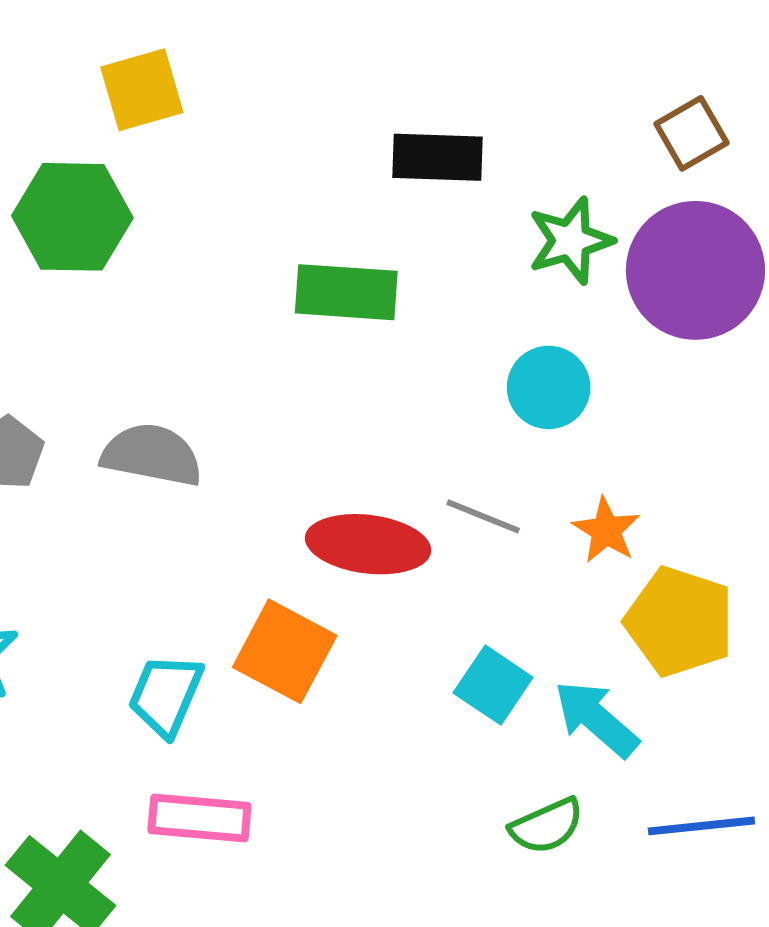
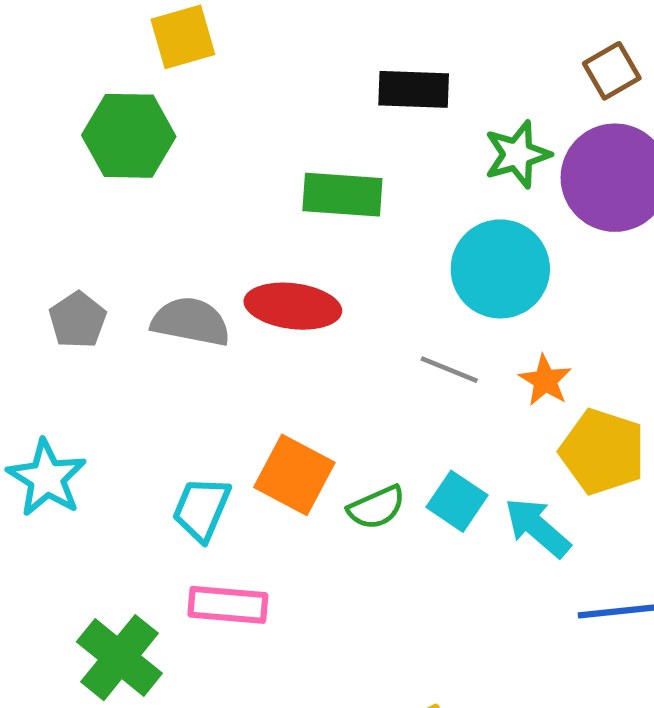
cyan circle: (549, 387) -> (500, 269), size x1.5
red ellipse: (368, 544) -> (293, 306), moved
green semicircle: (547, 826) -> (376, 507), moved

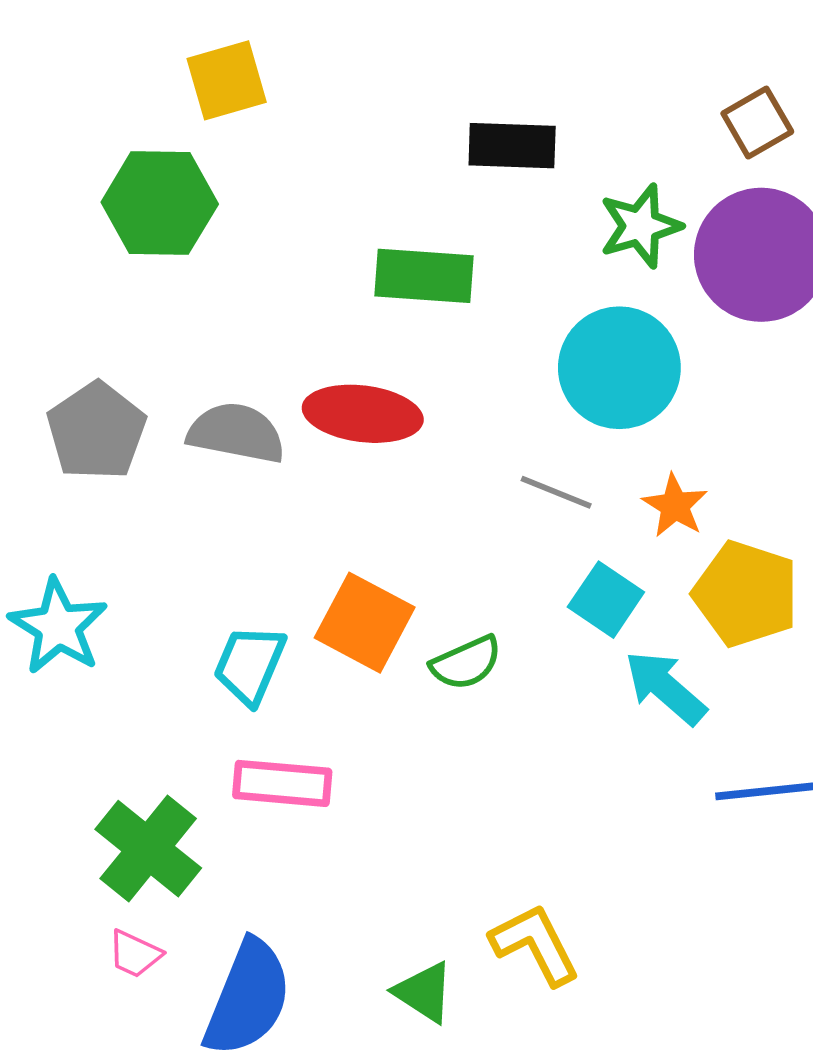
gray pentagon: (78, 320) -> (96, 431), size x1.4
cyan square: (457, 501) -> (606, 600), moved

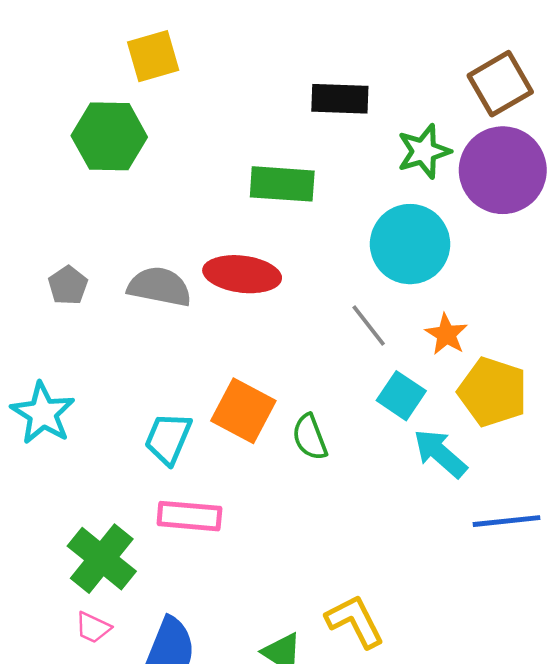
brown square: (757, 123) -> (500, 84), size x1.4
gray pentagon: (96, 431) -> (68, 285), size x0.6
gray line: (556, 492) -> (369, 326), turned 30
green semicircle: (466, 663) -> (310, 437), turned 93

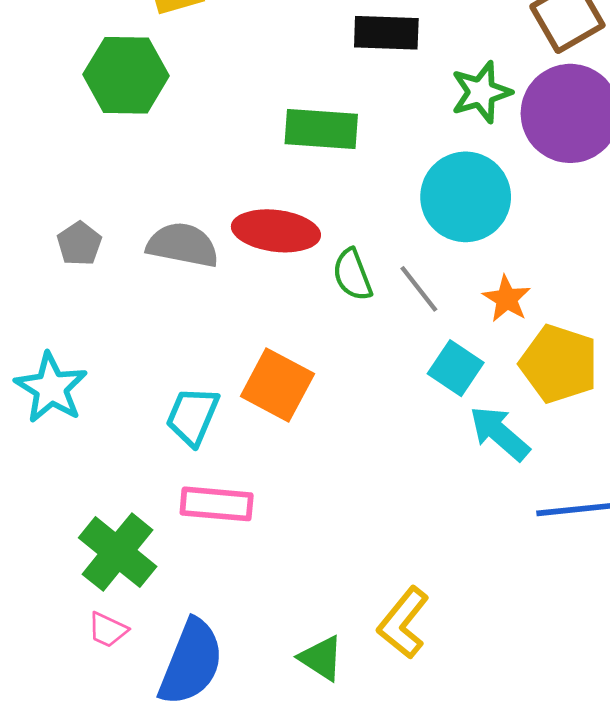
green semicircle: (310, 437) -> (352, 275), moved
yellow L-shape: (355, 621) -> (403, 623), turned -114

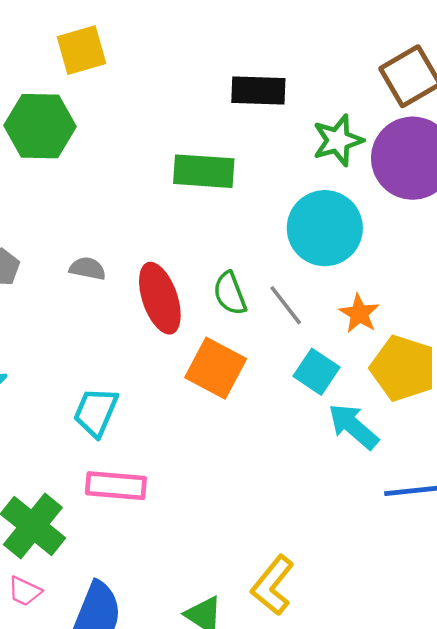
red ellipse: (276, 231) -> (160, 298), moved, turned 64
gray semicircle: (183, 245) -> (87, 268), size x0.6
orange square: (277, 385) -> (216, 368), moved

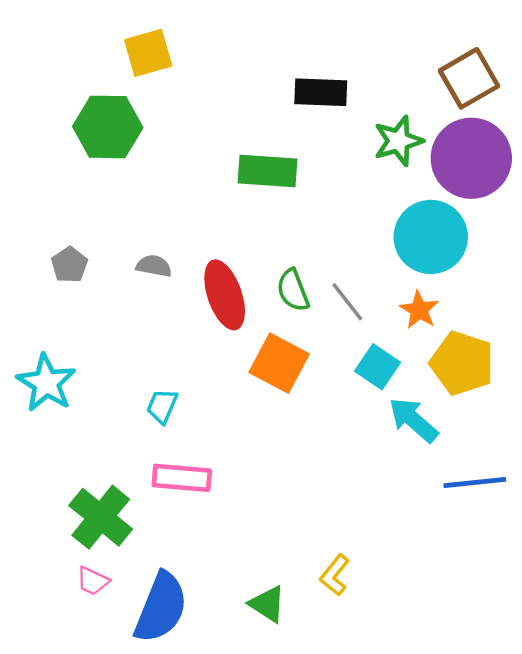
cyan circle: (325, 228) -> (431, 237), moved
cyan trapezoid: (96, 412) -> (162, 406), size x0.7
yellow L-shape: (273, 585) -> (335, 575), size x0.7

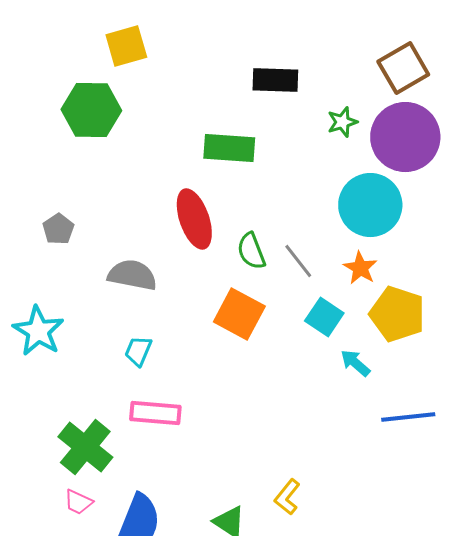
green star: (398, 141) -> (342, 122), size x0.7
gray semicircle: (154, 266) -> (132, 275), moved, size x1.6
red ellipse: (225, 295) -> (194, 219), moved
cyan arrow: (413, 420) -> (355, 363), size x0.7

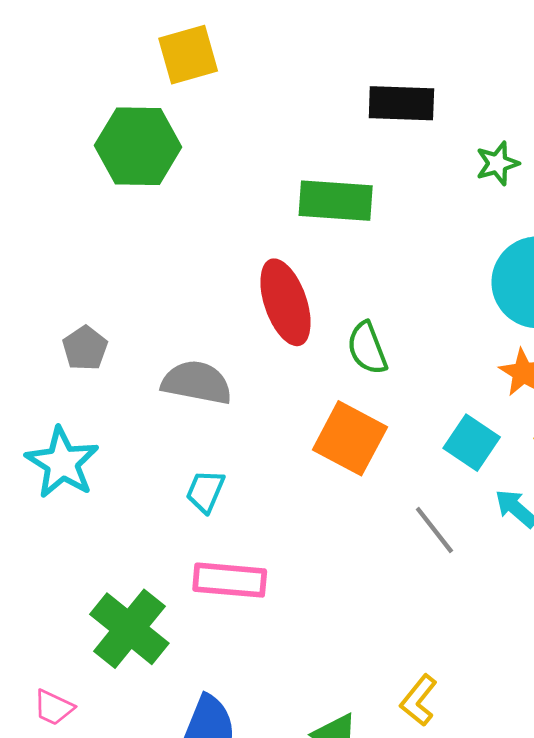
gray pentagon: (58, 229) -> (85, 348), moved
gray line: (298, 261) -> (434, 530), moved
pink trapezoid: (78, 502) -> (54, 708), moved

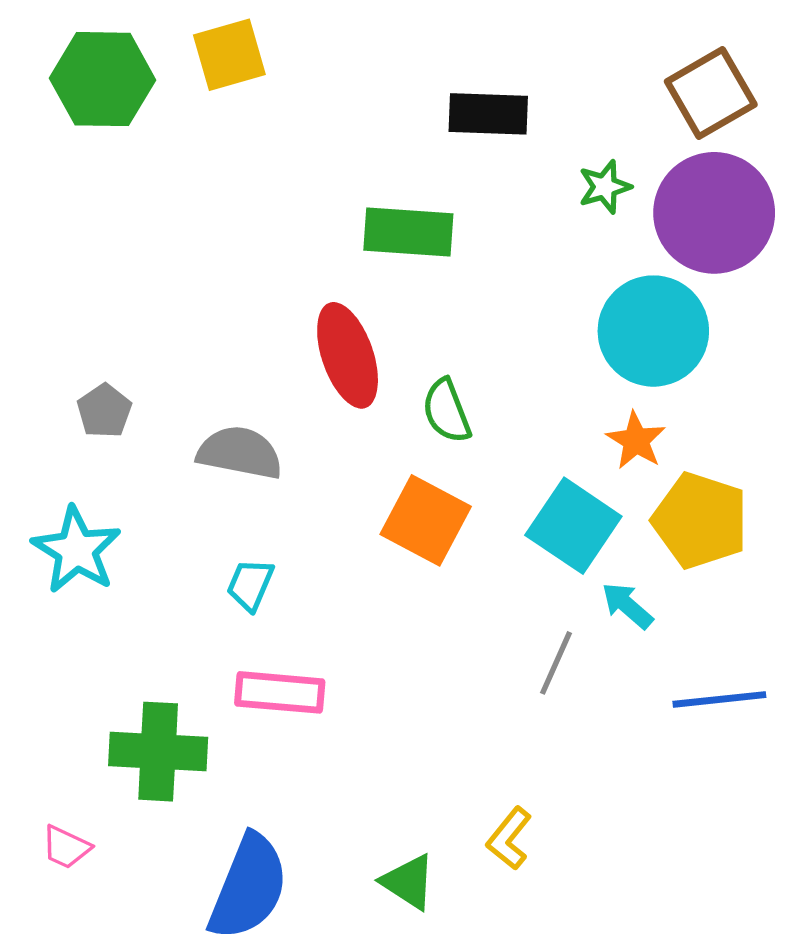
green hexagon: (138, 146) -> (103, 79), moved
cyan square: (472, 443) -> (573, 526), size x1.4
gray line: (434, 530) -> (556, 663), moved, turned 62
green cross: (129, 629) -> (158, 752), turned -36

